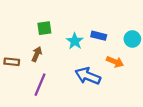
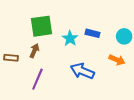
green square: (44, 28) -> (42, 26), size x1.6
orange arrow: (115, 62) -> (117, 60), moved

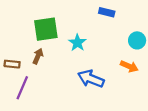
blue rectangle: (92, 33) -> (107, 12), moved
purple line: (37, 79) -> (22, 88), moved

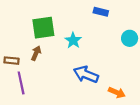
orange arrow: (129, 66) -> (117, 93), moved
purple line: (22, 88) -> (21, 83), turned -35

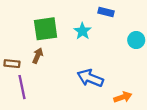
cyan star: (73, 40) -> (82, 31), moved
orange arrow: (117, 93) -> (123, 97), turned -42

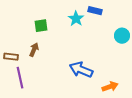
green square: (46, 29) -> (41, 26), size x0.6
cyan star: (82, 31) -> (76, 19), moved

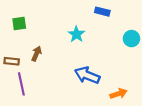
cyan star: (76, 19) -> (76, 34), moved
green square: (41, 26) -> (19, 23), moved

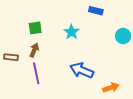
green square: (19, 23) -> (35, 28), moved
purple line: (21, 84) -> (36, 73), moved

